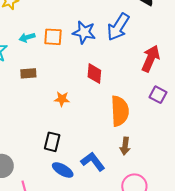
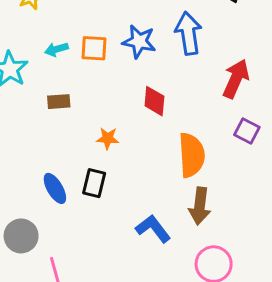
blue arrow: (118, 27) -> (188, 33), turned 140
black rectangle: (52, 142) -> (94, 183), moved
brown arrow: (125, 146) -> (200, 206), size x1.4
blue ellipse: (63, 170) -> (55, 188), moved, turned 30

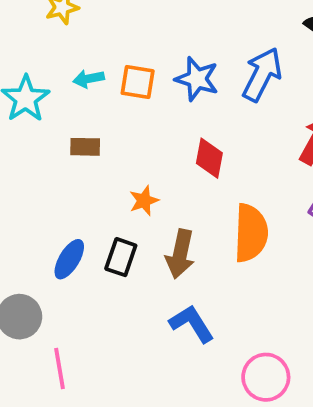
blue arrow: (188, 33) -> (262, 74), turned 30
orange star: (108, 138) -> (144, 201), turned -30
blue ellipse: (55, 188) -> (69, 259), turned 56
brown arrow: (200, 206) -> (180, 254), moved

